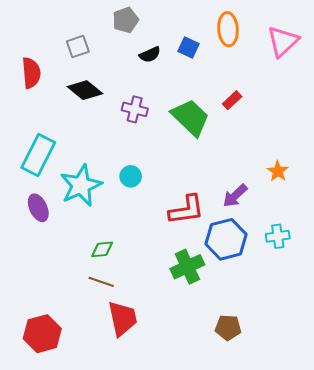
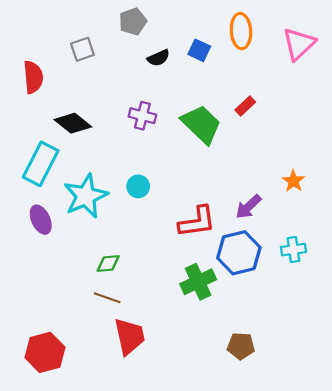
black diamond: (85, 90) -> (73, 123), moved

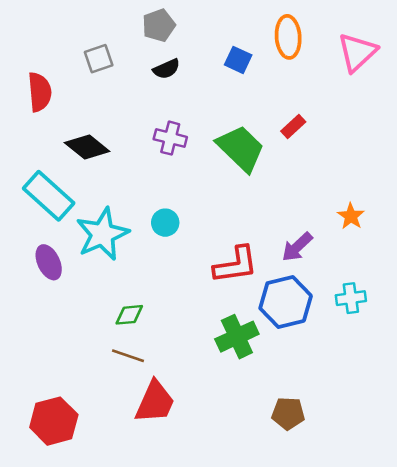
black semicircle: (158, 58) -> (166, 69), moved
cyan rectangle: (41, 164) -> (49, 196), turned -75
red trapezoid: (130, 336) -> (155, 402), turned 36

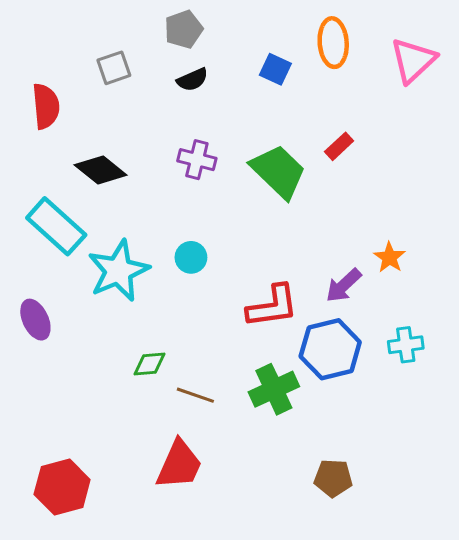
orange star: (351, 216) -> (389, 257), moved
purple ellipse: (49, 262) -> (35, 320), moved
brown line: (128, 356) -> (195, 395), moved

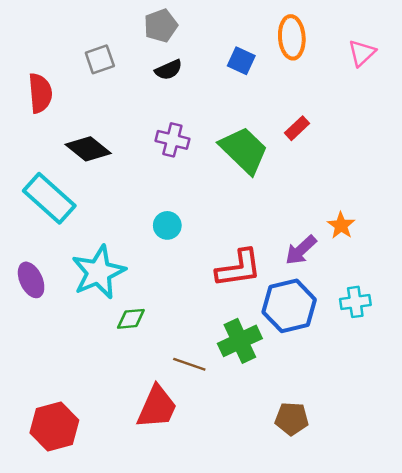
pink triangle: (413, 60) -> (362, 53), size x0.7
cyan star: (118, 271) -> (99, 272), moved
brown line: (195, 395) -> (189, 364), moved

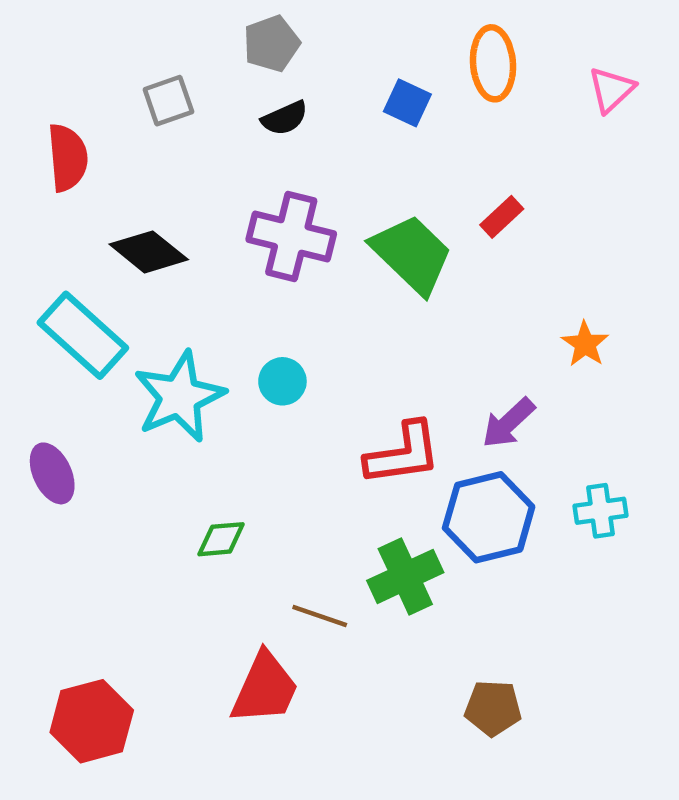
purple cross: (172, 140) -> (291, 237), size x1.5
orange star: (341, 225) -> (585, 344), moved
cyan star: (99, 272) -> (179, 397), moved

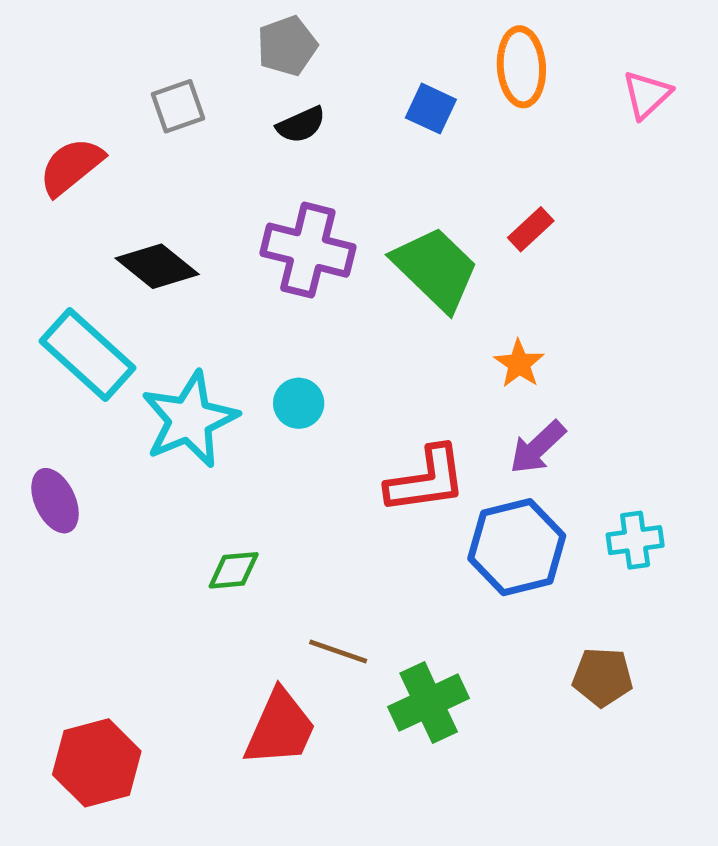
red semicircle: (68, 158) -> (71, 167), turned -124
orange star: (585, 344) -> (519, 364), moved
green cross: (405, 576) -> (429, 703), moved
brown pentagon: (493, 708) -> (603, 677), moved

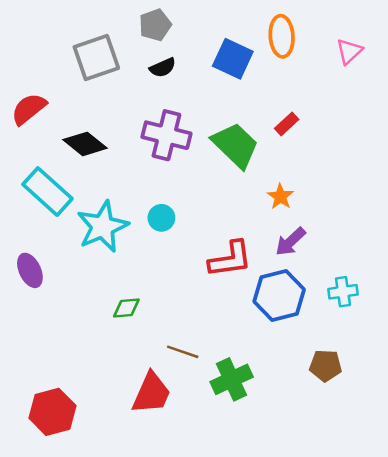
gray square: (178, 106) -> (96, 58), size x1.6
blue square: (431, 109) -> (233, 59), size x1.5
red semicircle: (71, 167) -> (29, 109), moved

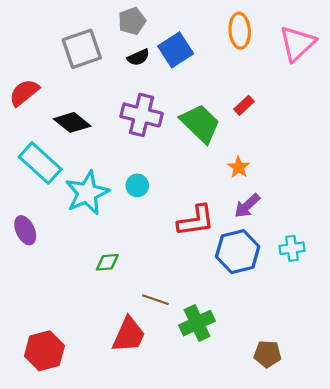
pink triangle: (349, 51) -> (297, 43), size x1.6
blue square: (233, 59) -> (176, 50), moved, turned 32
brown pentagon: (325, 366) -> (267, 354), moved

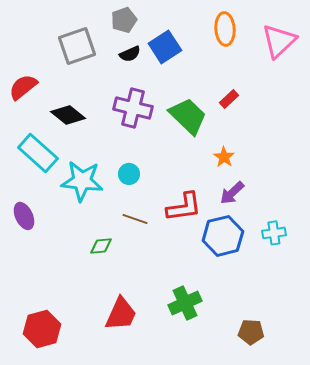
cyan star: (87, 193) -> (82, 181), turned 30
brown line: (155, 300) -> (135, 219), moved

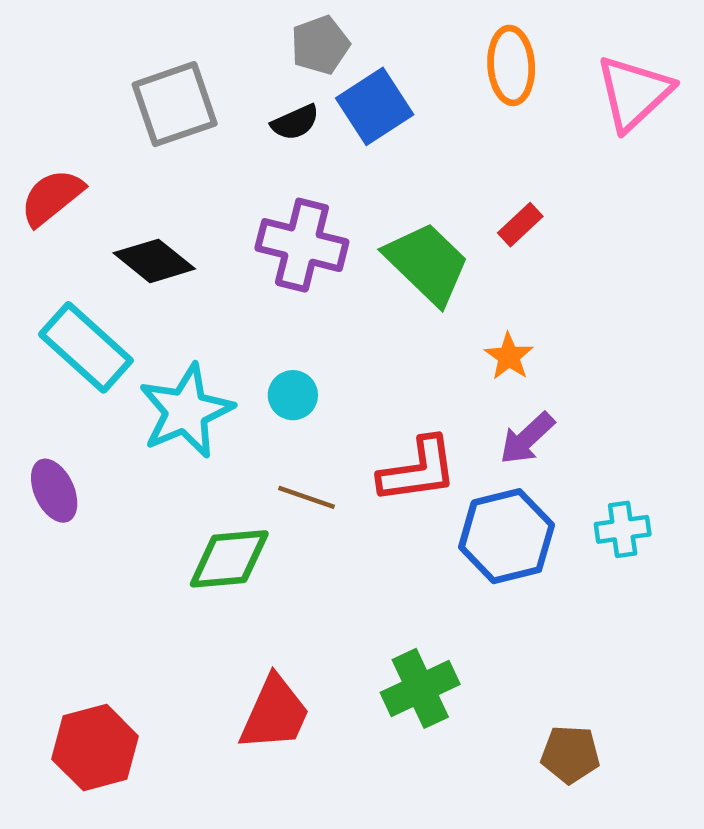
gray pentagon: (124, 20) -> (320, 45), moved
cyan star: (82, 181) -> (186, 411), turned -30
green diamond: (101, 246) -> (229, 559), size x1.6

